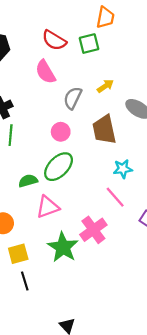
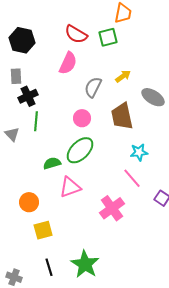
pink semicircle: (45, 72) -> (68, 63), turned -125
green star: (63, 247) -> (85, 264), moved
black line: (25, 281) -> (49, 267), moved

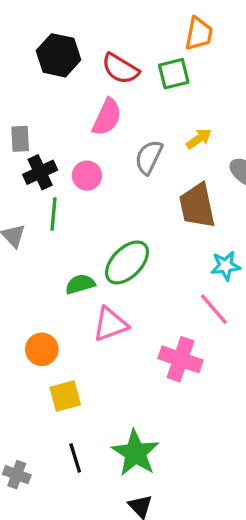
black hexagon: (22, 40) -> (59, 55), moved
pink circle: (82, 118) -> (87, 176), moved
pink cross: (112, 208) -> (180, 359), turned -35

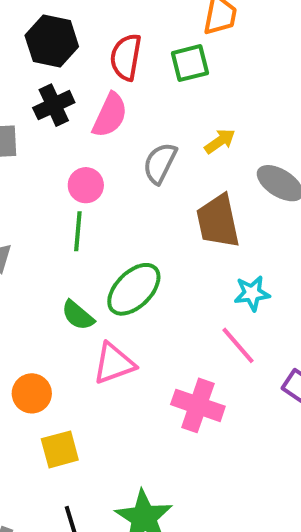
red semicircle: (120, 69) -> (126, 57), turned 69
black cross: (40, 172) -> (54, 105), moved
green line: (54, 214) -> (78, 231), moved
green semicircle: (80, 284) -> (78, 315), turned -124

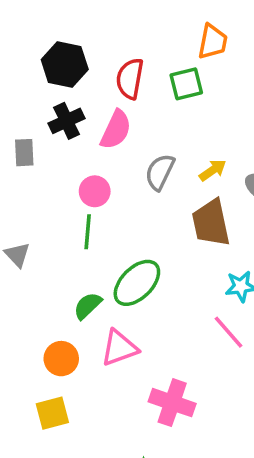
yellow arrow: (220, 141) -> (213, 170), moved
green semicircle: (78, 315) -> (88, 306), turned 96
orange circle: (32, 393) -> (61, 359), moved
pink cross: (198, 405) -> (172, 403), moved
yellow square: (60, 449) -> (52, 413), moved

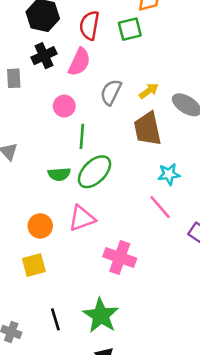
green line: (88, 232) -> (82, 136), moved
green semicircle: (88, 306) -> (59, 174), moved, turned -140

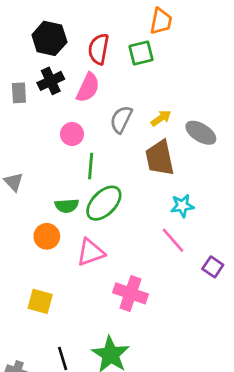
gray rectangle: (14, 78) -> (19, 93), moved
orange circle: (40, 226) -> (47, 236), moved
yellow square: (34, 265) -> (40, 301), turned 30

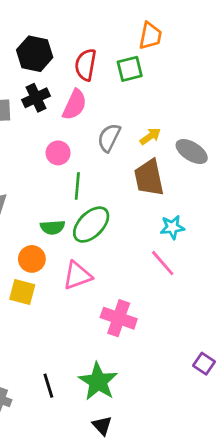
purple square: (213, 267) -> (204, 364), moved
yellow square: (40, 301) -> (22, 292), moved

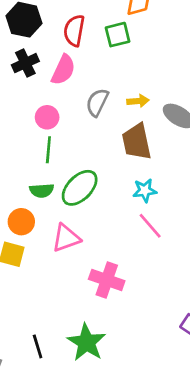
yellow arrow: (150, 136) -> (138, 101), turned 30
green line: (77, 186) -> (48, 150), moved
cyan star: (172, 227) -> (145, 191), moved

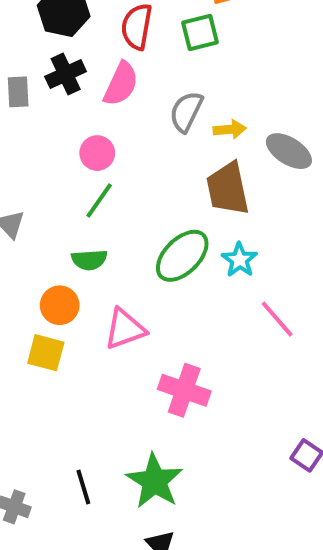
gray semicircle: (97, 102) -> (186, 112), moved
green line: (48, 150) -> (99, 200), turned 30
green ellipse: (80, 188) -> (182, 256), moved
cyan star: (145, 191) -> (240, 260), turned -30
pink line: (150, 226) -> (277, 319), moved

